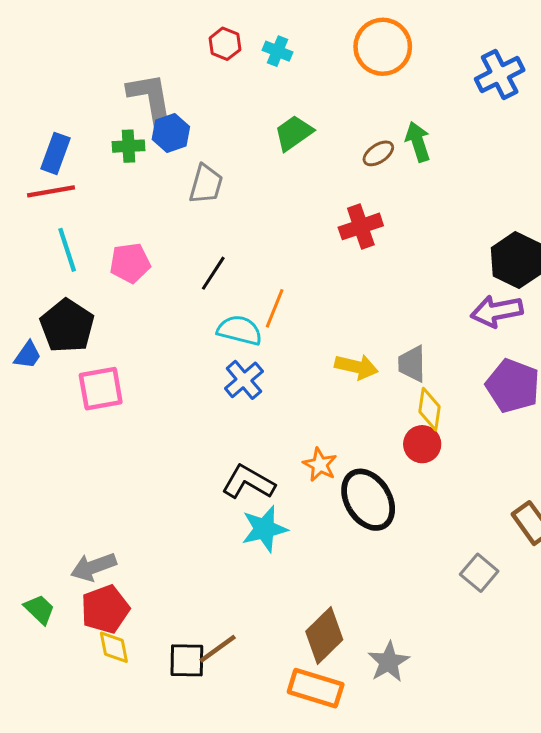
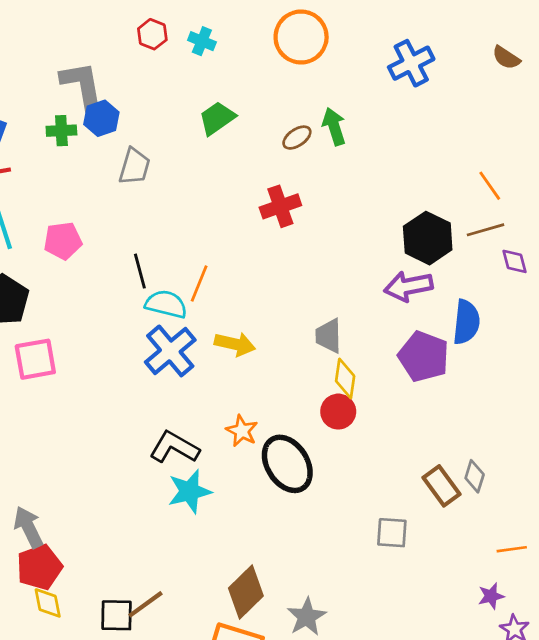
black line: (213, 273) -> (140, 271), moved, turned -48
yellow arrow: (356, 367) -> (235, 344), moved
blue cross: (244, 380) -> (170, 351), size x1.4
gray arrow: (93, 567) -> (28, 527), turned 84
gray square: (479, 573) -> (392, 533), turned -36

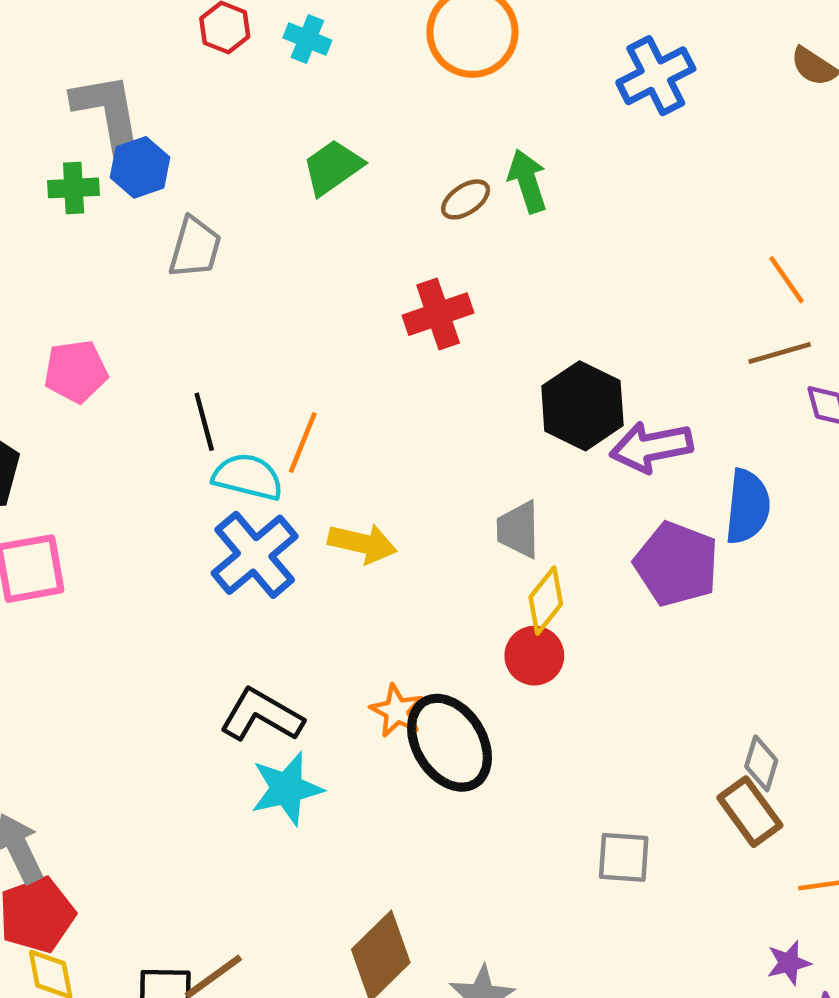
black hexagon: (428, 238) -> (582, 406), moved
yellow diamond: (345, 378) -> (546, 601), turned 30
orange star: (242, 431) -> (397, 711), moved
brown rectangle: (442, 486) -> (750, 812), moved

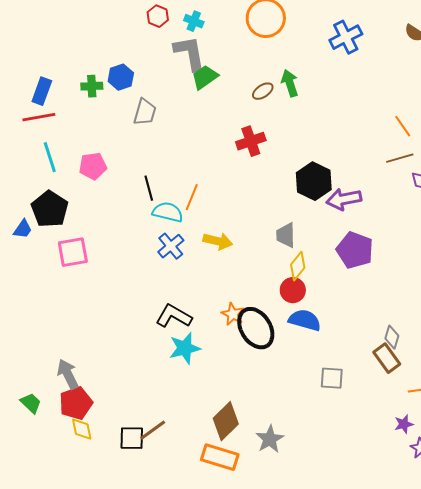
gray L-shape: (108, 112) -> (190, 53), moved
blue semicircle: (748, 507) -> (305, 320), moved, turned -80
blue cross: (255, 555) -> (171, 246), size x0.7

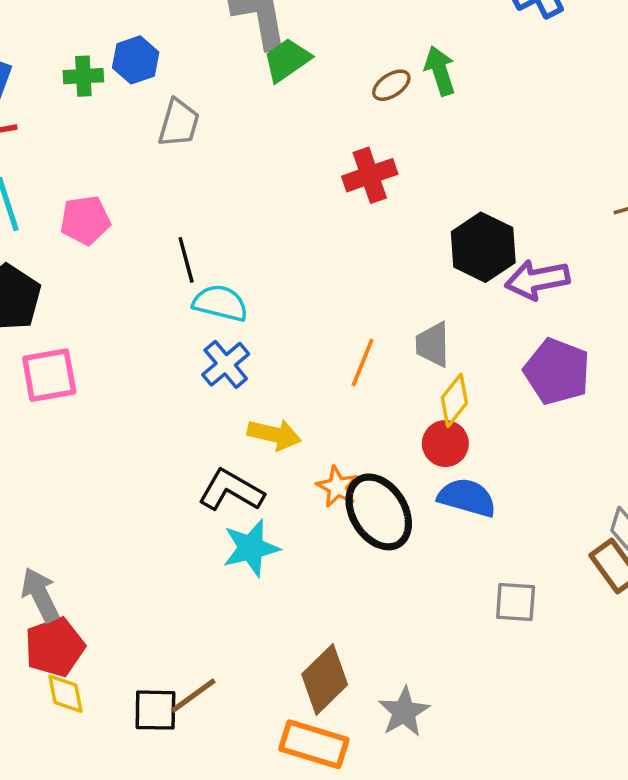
orange line: (192, 197) -> (363, 363), moved
yellow arrow: (218, 241) -> (274, 435), moved

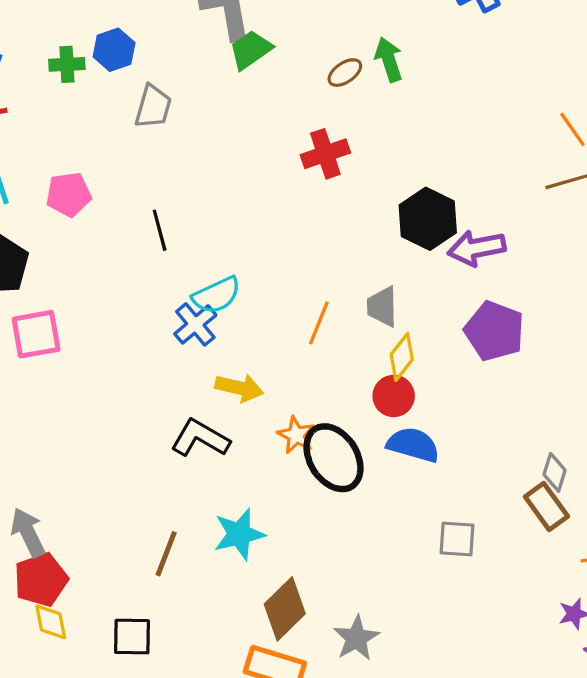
cyan semicircle: (220, 303) -> (216, 295), moved, turned 141
cyan star: (251, 548) -> (239, 534), moved
brown line: (193, 696) -> (166, 554), moved, turned -33

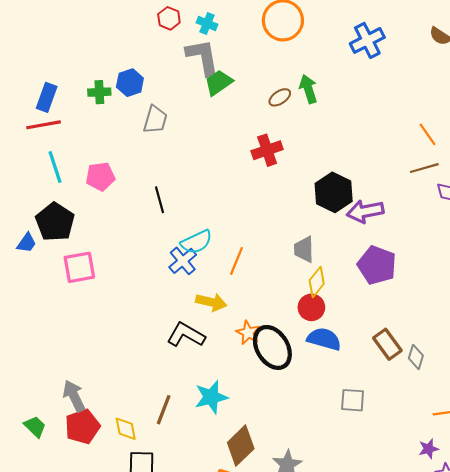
orange line: (319, 323) -> (237, 261), moved
brown rectangle: (546, 506) -> (387, 344), moved
yellow diamond: (51, 622) -> (126, 429), moved

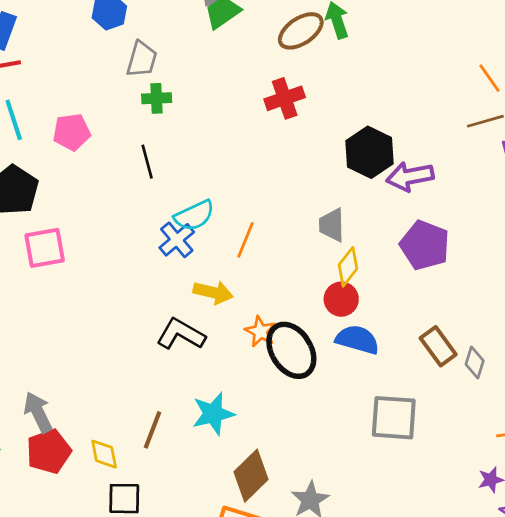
green cross: (99, 92) -> (157, 98), moved
brown ellipse: (280, 97) -> (301, 31), size x1.6
gray square: (353, 400) -> (394, 418), size x1.5

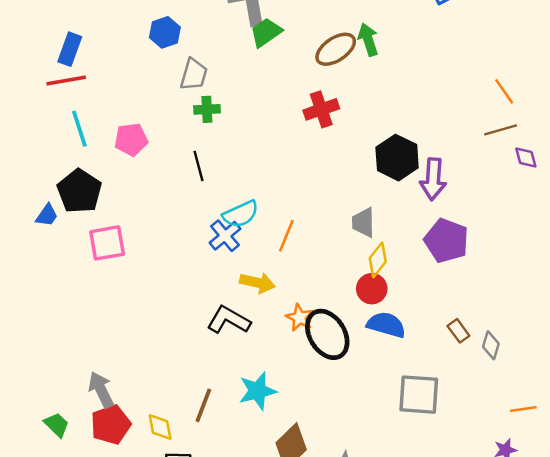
purple arrow: (410, 176) -> (433, 179), turned -75
brown rectangle: (438, 346) -> (458, 331), size x0.7

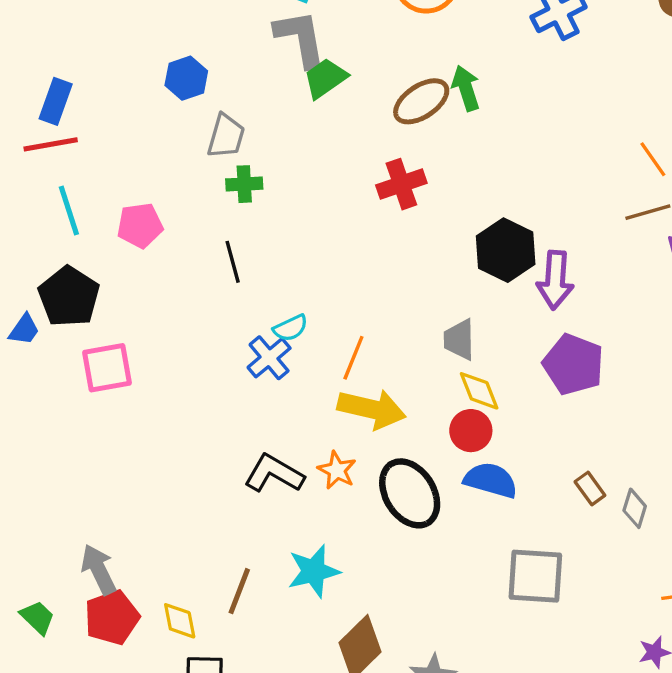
cyan semicircle: (241, 214) -> (291, 328), size x0.7
yellow diamond: (378, 260) -> (479, 391), turned -60
yellow arrow: (257, 283) -> (372, 409), moved, size x1.4
orange star: (300, 318) -> (337, 470), moved

